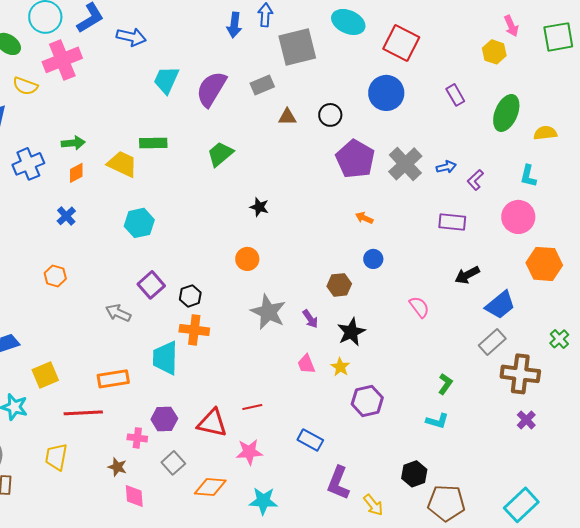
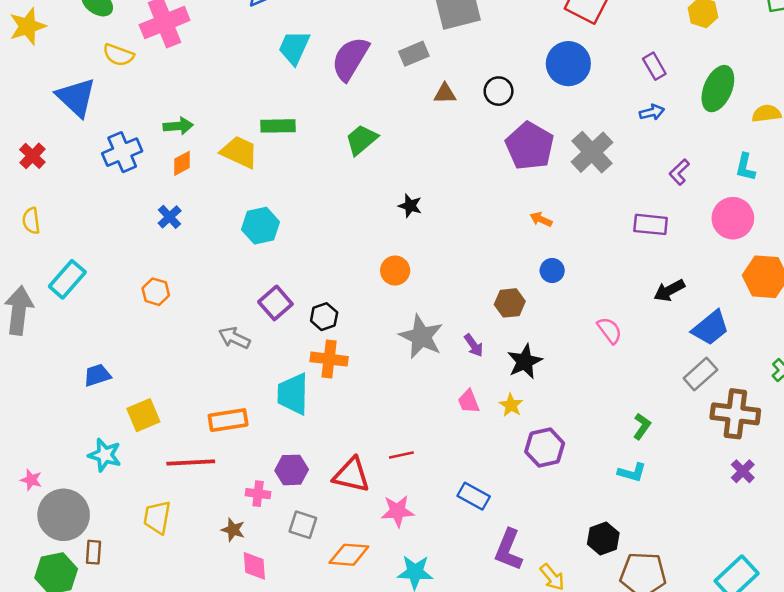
blue arrow: (446, 167) -> (652, 112), moved
gray square: (173, 463) -> (303, 525), turned -30

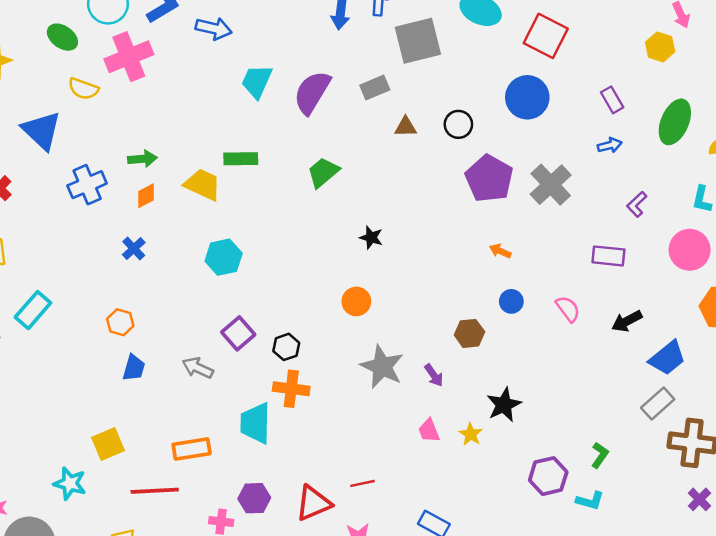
pink semicircle: (609, 330) -> (568, 309), moved
black star: (525, 362) -> (504, 405), moved
blue trapezoid: (97, 375) -> (134, 368), moved, turned 124
purple hexagon: (545, 448) -> (548, 476), moved
red triangle: (351, 475) -> (313, 503), turned -36

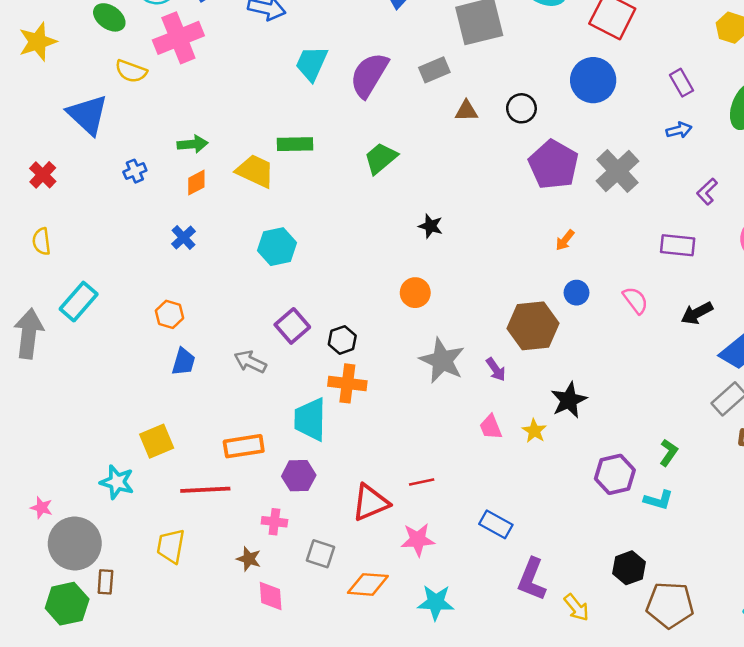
blue cross: (87, 185) -> (135, 171), size x0.6
orange arrow: (500, 251) -> (565, 240), turned -75
brown hexagon: (469, 333) -> (533, 326), size x1.6
purple hexagon: (254, 498) -> (299, 476), moved

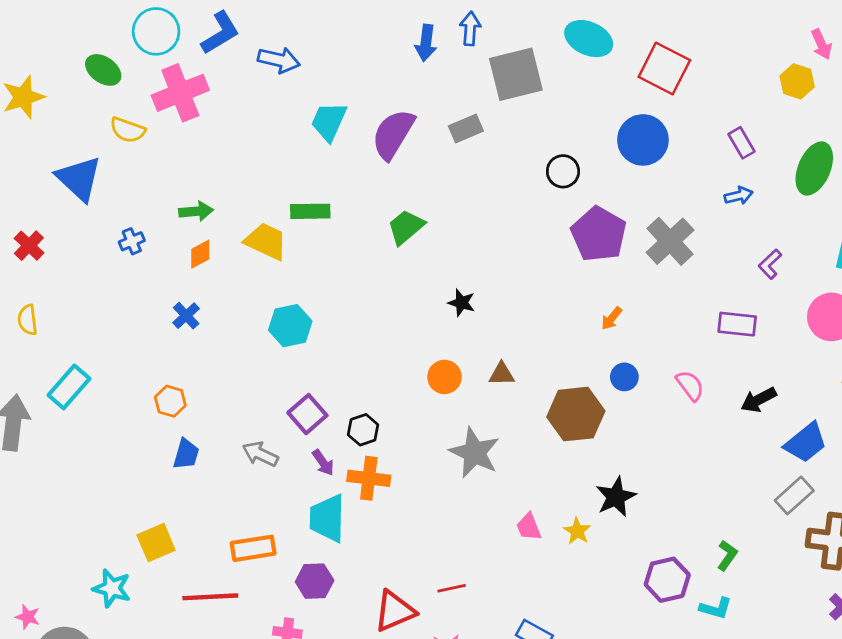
brown triangle: (466, 111) -> (502, 374), moved
purple arrow: (496, 369) -> (323, 463), moved

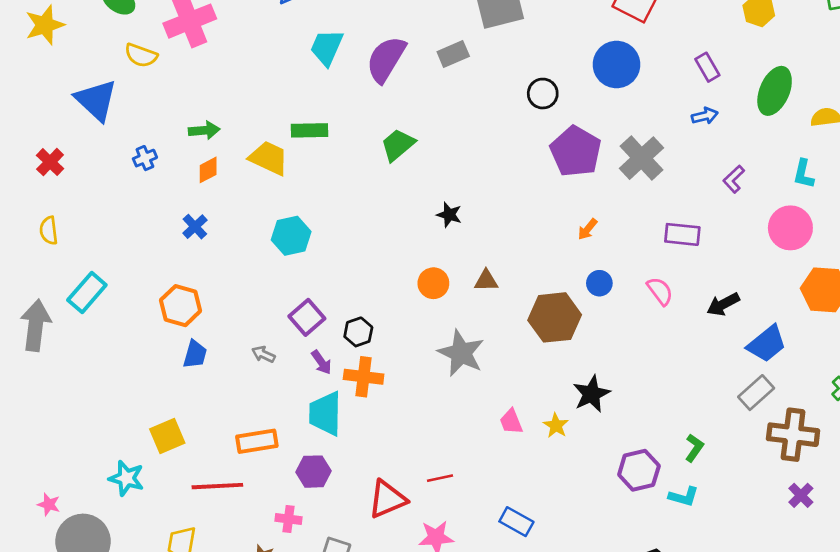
purple rectangle: (737, 324) -> (682, 234), moved
orange hexagon: (170, 401) -> (180, 306), size x1.4
gray arrow: (260, 454) -> (263, 354), size x0.7

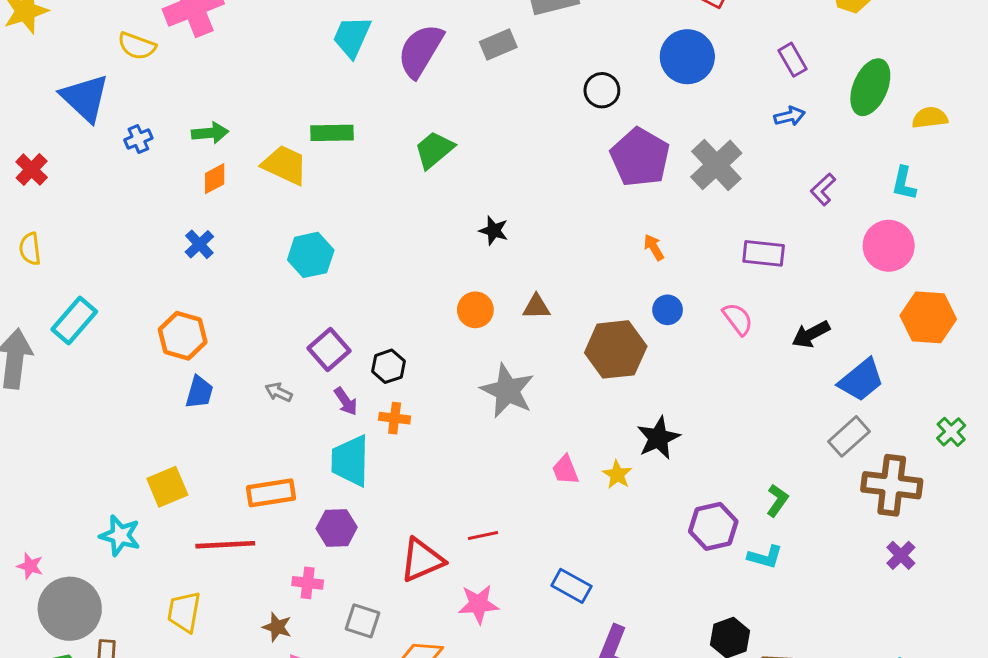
blue cross: (145, 158) -> (138, 139), moved
orange arrow: (588, 229) -> (654, 247), turned 110
orange cross: (364, 377) -> (395, 418), size x0.7

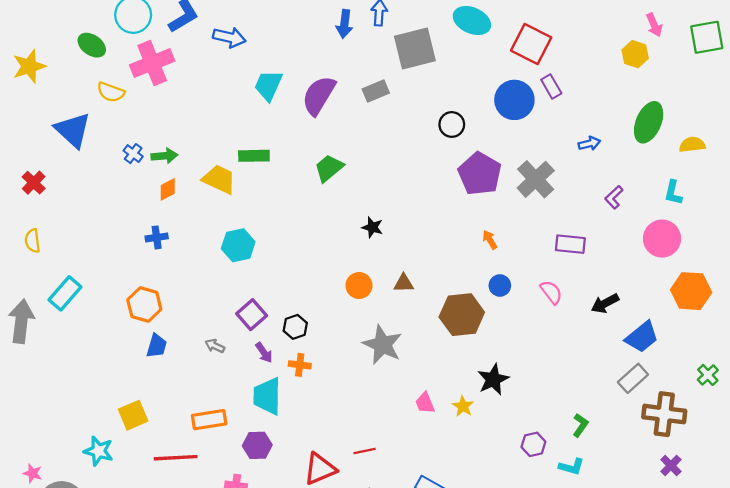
purple rectangle: (793, 60) -> (551, 86), moved
blue cross: (138, 139) -> (133, 154), moved, turned -30
blue cross: (199, 244) -> (157, 237), turned 35
purple hexagon: (713, 526) -> (533, 444), size x0.7

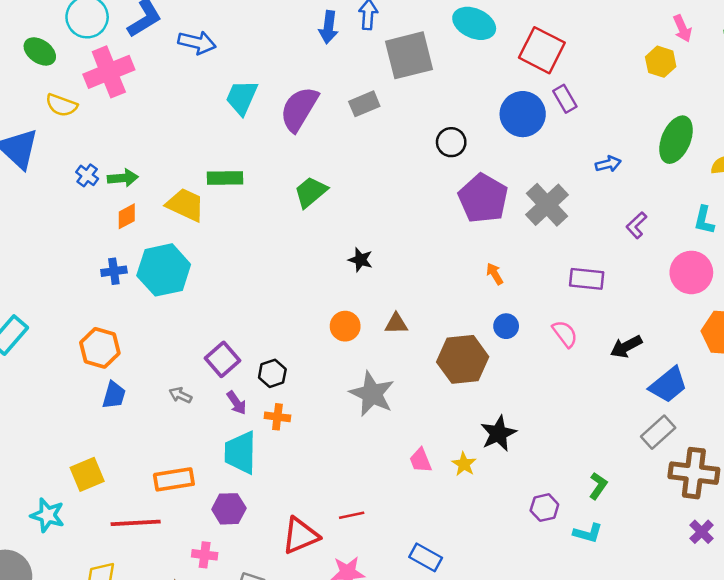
cyan hexagon: (238, 245) -> (164, 270), moved, size x1.4

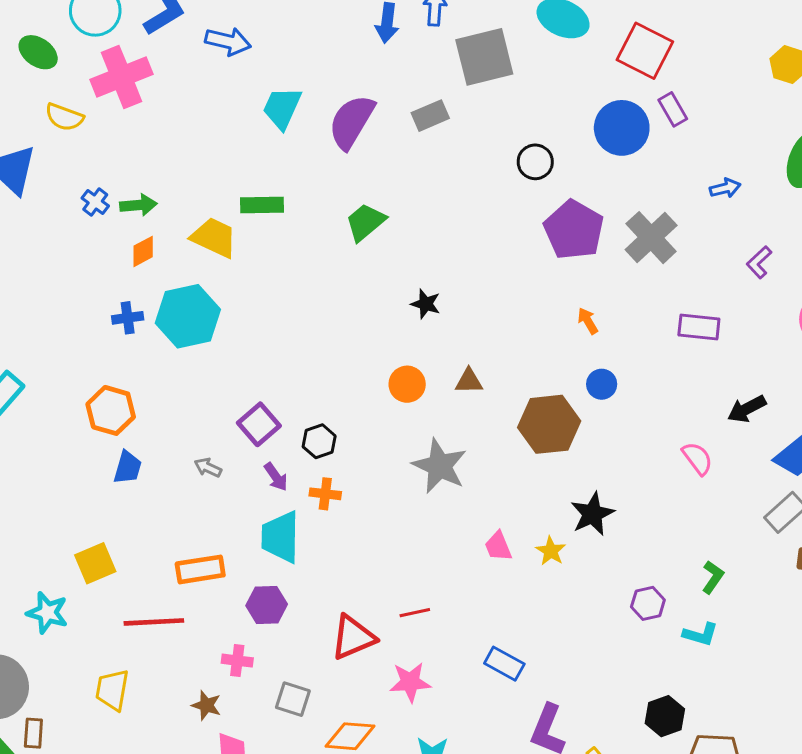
pink semicircle: (565, 334) -> (697, 458), moved

